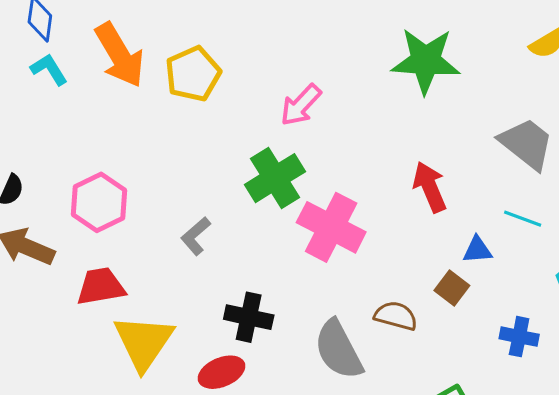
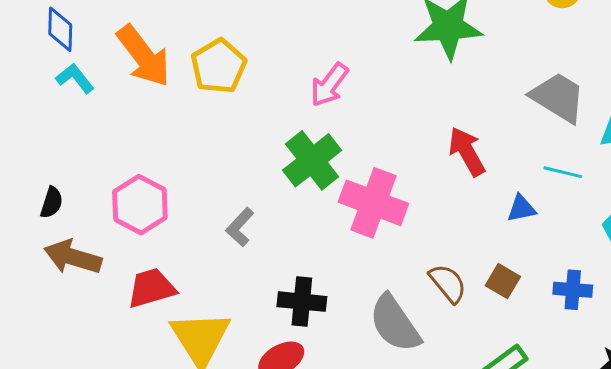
brown square: (452, 288) -> (503, 281), moved
brown semicircle: (396, 316) -> (448, 283), turned 42

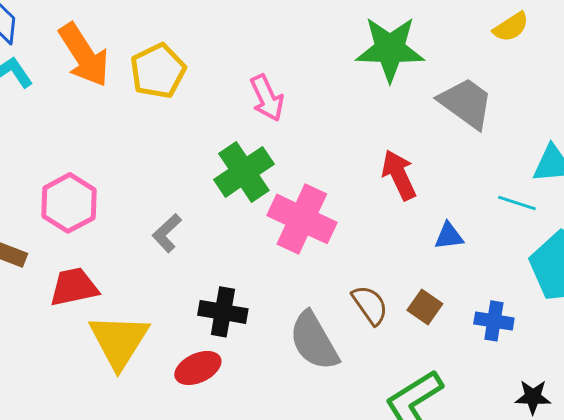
pink arrow: (329, 85) -> (267, 98), turned -66
gray trapezoid: (558, 97) -> (466, 103), moved
cyan line: (563, 172) -> (517, 203), moved

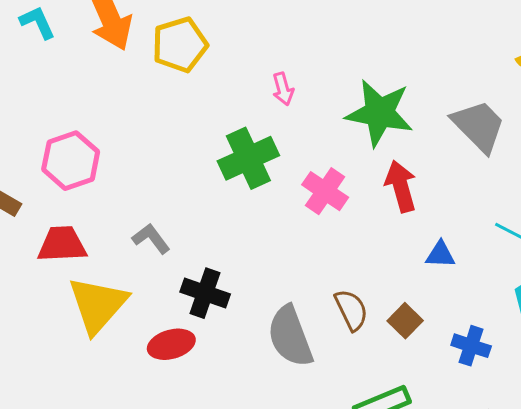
green star: (390, 49) -> (379, 113), moved
pink arrow: (267, 98) -> (283, 89), size x0.7
pink cross: (302, 219) -> (325, 191), moved, size x0.7
gray L-shape: (167, 233) -> (151, 239), moved, turned 87

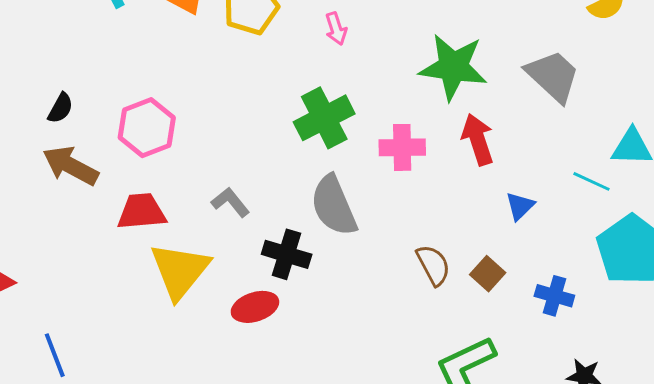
pink arrow: (283, 89) -> (336, 29), moved
pink cross: (325, 191) -> (402, 147), turned -33
blue triangle: (440, 255) -> (520, 206), turned -44
gray semicircle: (290, 336) -> (334, 206), moved

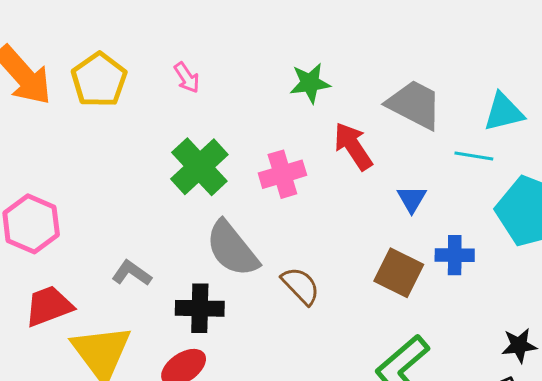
green star: (453, 67) -> (310, 83), size x0.6
gray trapezoid: (553, 76) -> (414, 104), moved
brown semicircle: (433, 265) -> (301, 286), moved
brown square: (488, 274) -> (399, 273), size x1.4
blue cross: (554, 296) -> (455, 255), moved

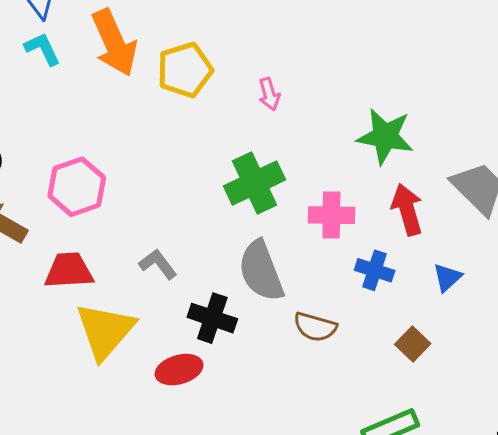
green star: (310, 83) -> (385, 136), size x1.4
blue cross: (455, 255) -> (375, 270), moved
brown square: (399, 273) -> (413, 344), size x0.7
brown semicircle: (301, 286) -> (315, 327), turned 132

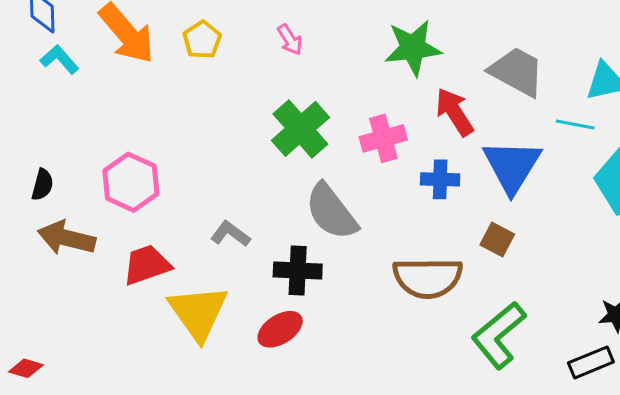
yellow pentagon: (185, 70) -> (202, 40), size x0.7
blue triangle: (447, 278) -> (512, 166), size x2.0
brown semicircle: (315, 327) -> (428, 278), moved, size x1.6

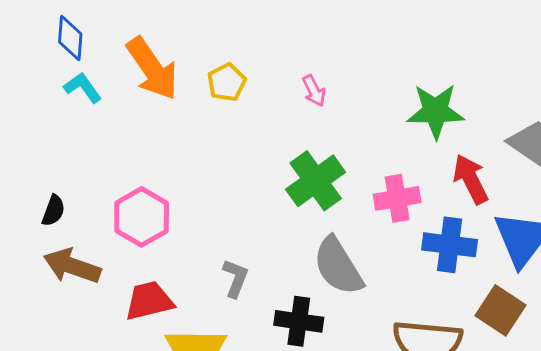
blue cross: (440, 179) -> (450, 245), size x1.4
gray L-shape: (230, 234) -> (235, 278), turned 69
brown square: (497, 240) -> (501, 310), size x1.4

